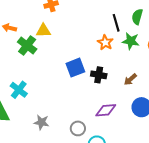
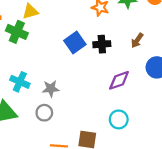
gray star: (41, 122) -> (51, 89), moved
gray circle: (78, 128) -> (44, 113), moved

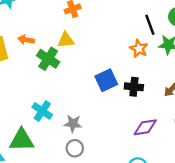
gray circle: (44, 113) -> (75, 148), moved

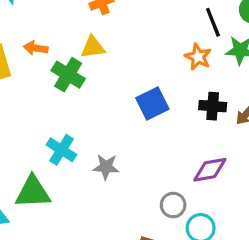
black cross: (134, 87) -> (213, 106), moved
gray circle: (75, 148) -> (173, 205), moved

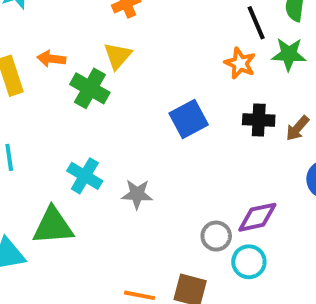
yellow triangle: (93, 47) -> (118, 56), turned -40
purple diamond: (210, 170) -> (257, 217), moved

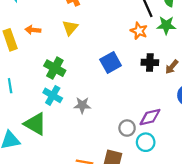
green cross: (90, 88) -> (55, 68), moved
green triangle: (53, 226) -> (35, 124), turned 35

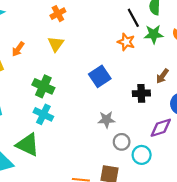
orange arrow: (33, 30) -> (18, 49), turned -56
black cross: (150, 62) -> (141, 93), moved
gray star: (82, 105) -> (106, 120), moved
purple diamond: (150, 117) -> (161, 128), moved

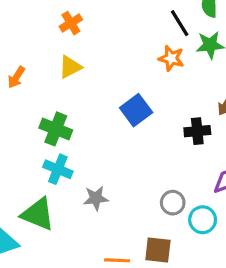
yellow triangle: (56, 44) -> (70, 67), turned 30
gray star: (106, 120) -> (96, 198), moved

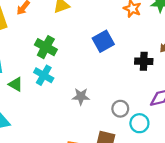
gray star: (96, 198) -> (81, 96), moved
green triangle: (38, 214) -> (16, 84), moved, size x0.6

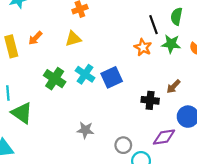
cyan cross: (44, 75) -> (85, 74), moved
green triangle: (16, 84) -> (22, 113), size x1.5

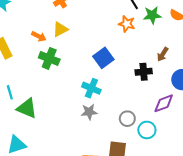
orange arrow: (35, 38) -> (39, 36), moved, turned -96
cyan cross: (85, 74) -> (91, 88), moved
green cross: (55, 79) -> (49, 58), moved

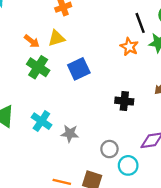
blue square: (103, 58) -> (79, 69), moved
black cross: (144, 72) -> (124, 101), moved
cyan cross: (91, 88) -> (41, 121), moved

